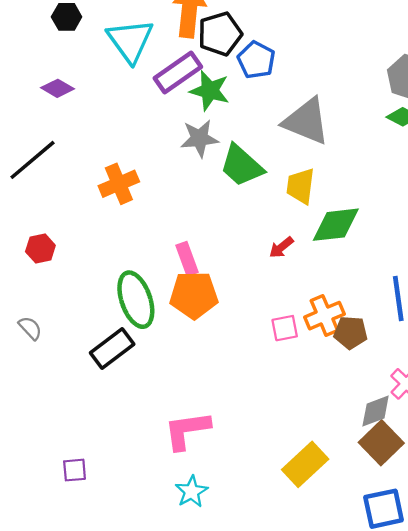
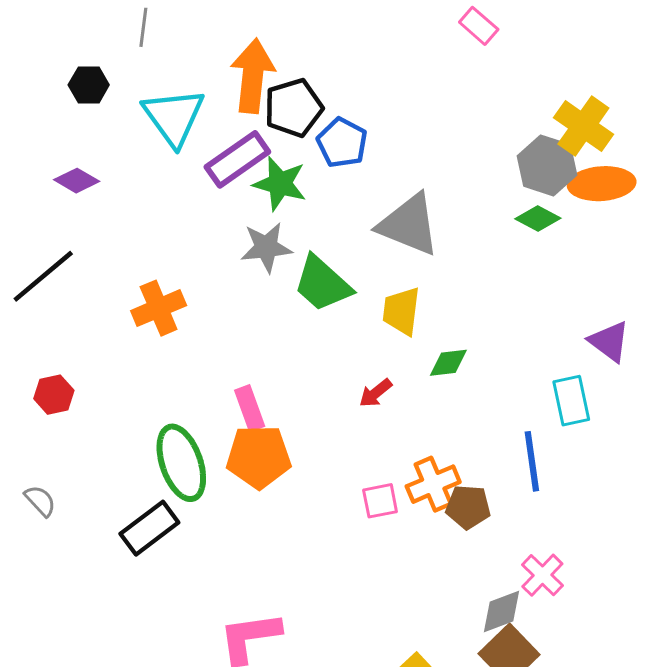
green diamond: (336, 225) -> (448, 363), size x0.6

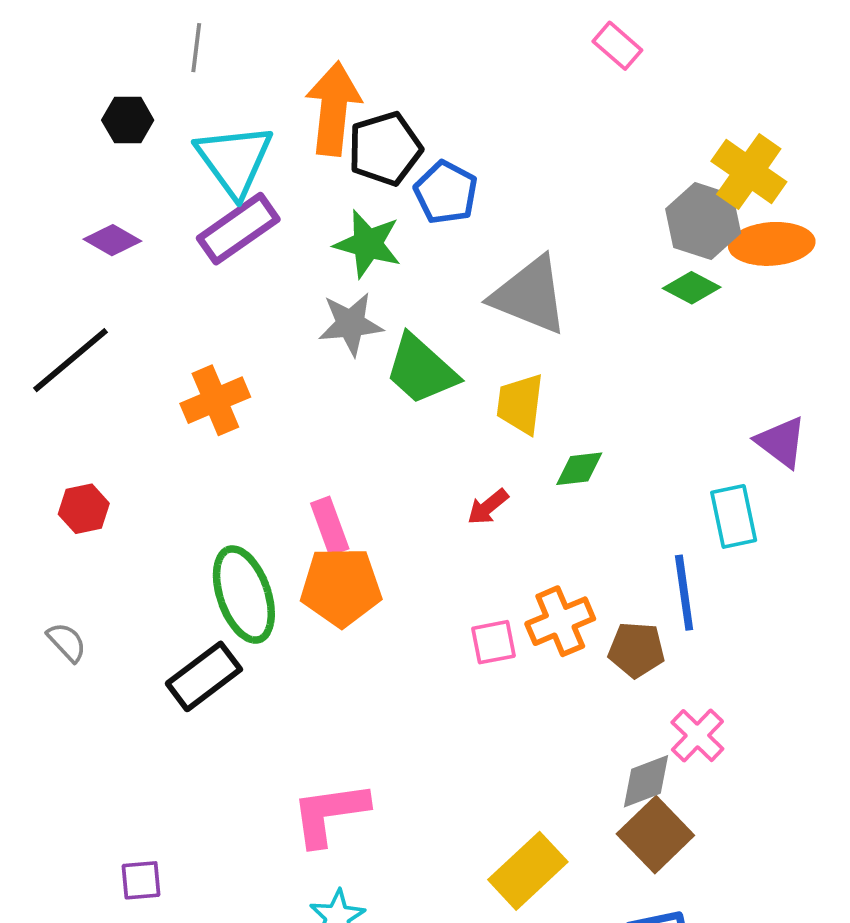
purple rectangle: (237, 159) -> (238, 229), moved
brown pentagon: (468, 507) -> (636, 650), moved

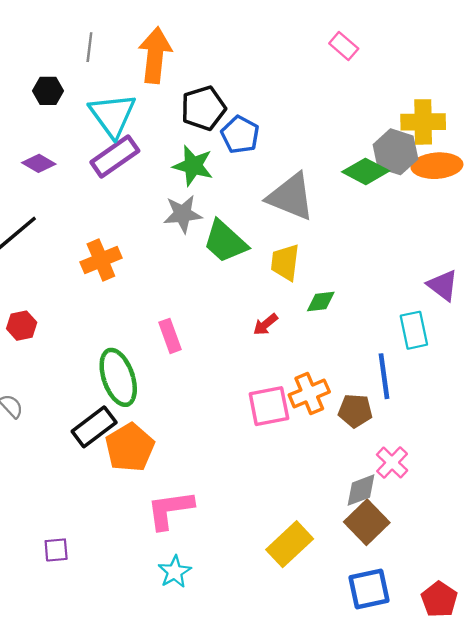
orange arrow: (333, 109) -> (155, 55), moved
yellow cross: (749, 172) -> (423, 122), turned -36
green diamond: (692, 288) -> (366, 171), moved, size x1.4
orange pentagon: (341, 587) -> (130, 448), moved, turned -30
pink square: (494, 642) -> (269, 406), size x1.5

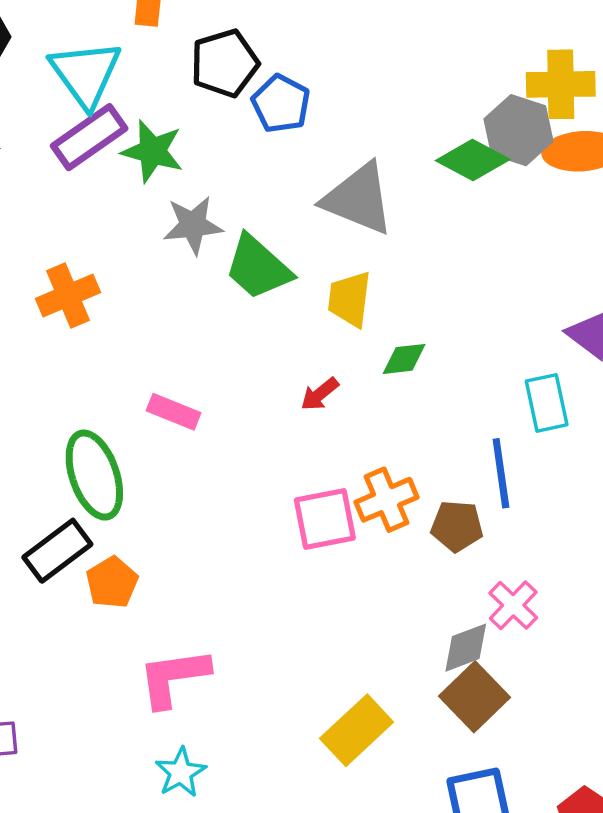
green star: (193, 166) -> (152, 151), moved
pink rectangle: (170, 336) -> (174, 412), turned -48
orange pentagon: (130, 448) -> (112, 582), size x0.7

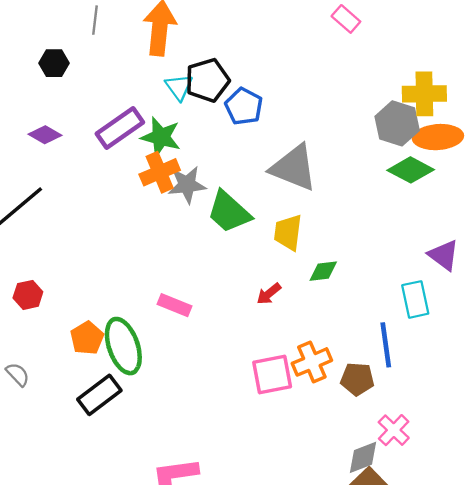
cyan triangle: (86, 74) -> (179, 87), moved, size x0.6
green diamond: (473, 160) -> (411, 170), moved
orange cross: (68, 296) -> (160, 172), moved
orange pentagon: (112, 582) -> (87, 338), moved

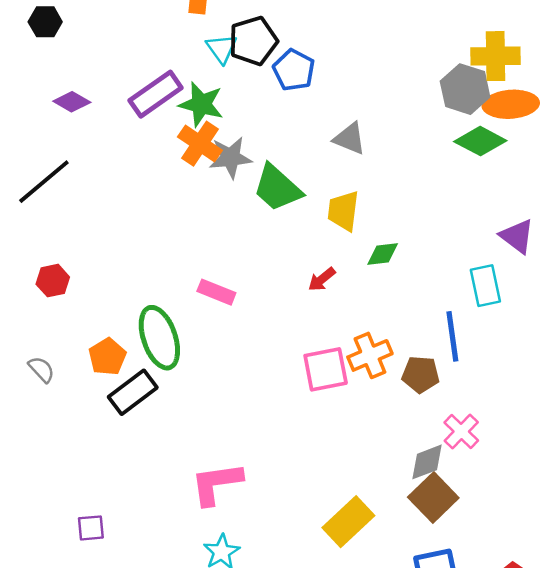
black hexagon: (54, 63) -> (45, 22), moved
gray triangle: (294, 168) -> (350, 139), size x0.6
orange cross: (160, 172) -> (200, 144), turned -33
orange pentagon: (87, 338) -> (107, 357), moved

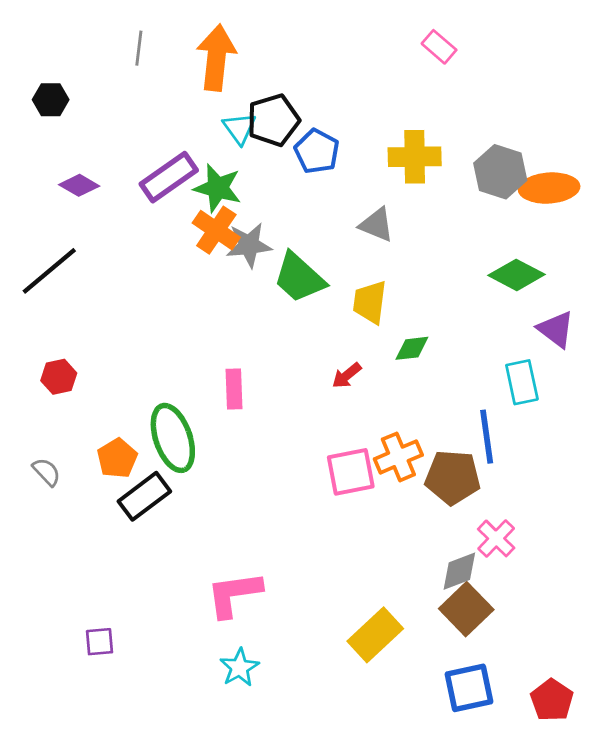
yellow cross: (496, 56) -> (415, 157), moved
green diamond: (480, 141) -> (517, 275), moved
pink rectangle: (216, 292) -> (234, 389), turned 66
brown pentagon: (421, 374) -> (453, 477), size x1.4

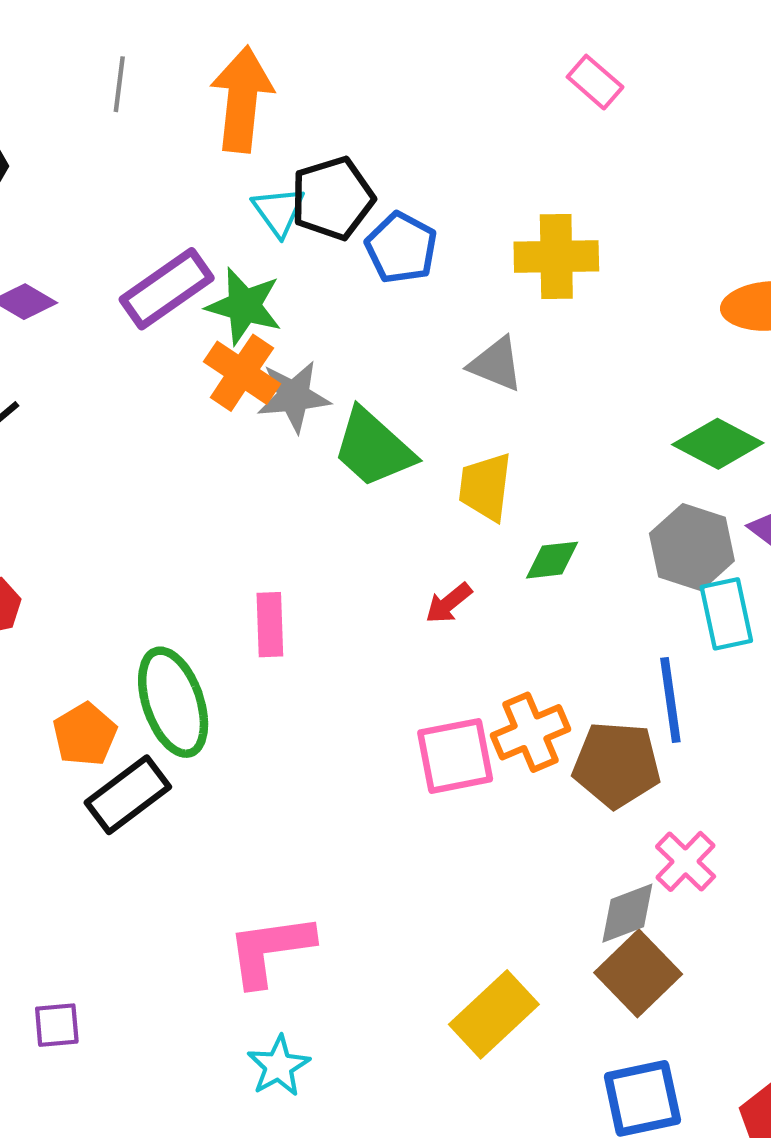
gray hexagon: (500, 172) -> (692, 547), moved

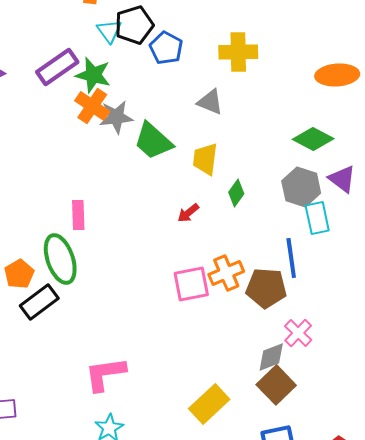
green diamond: (552, 560) -> (236, 193), turned -48
pink rectangle: (270, 625) -> (78, 215), moved

